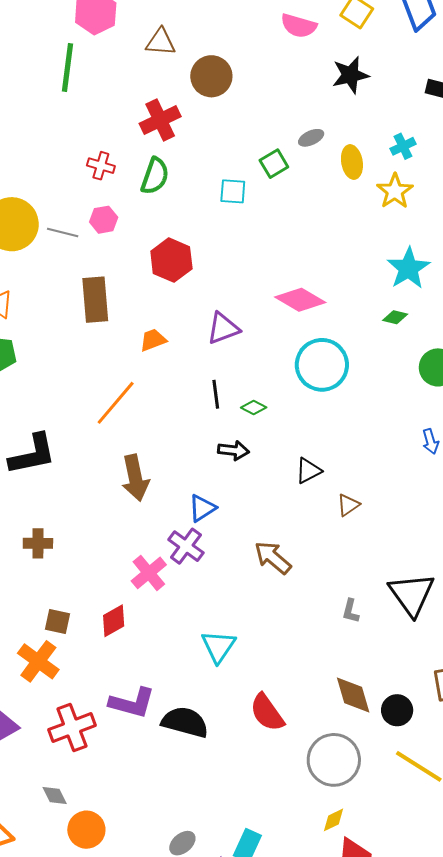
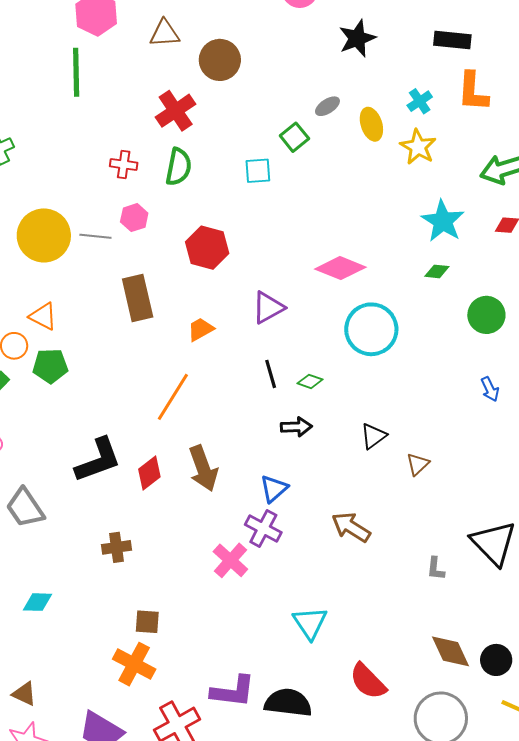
red diamond: (114, 621) -> (149, 473), moved

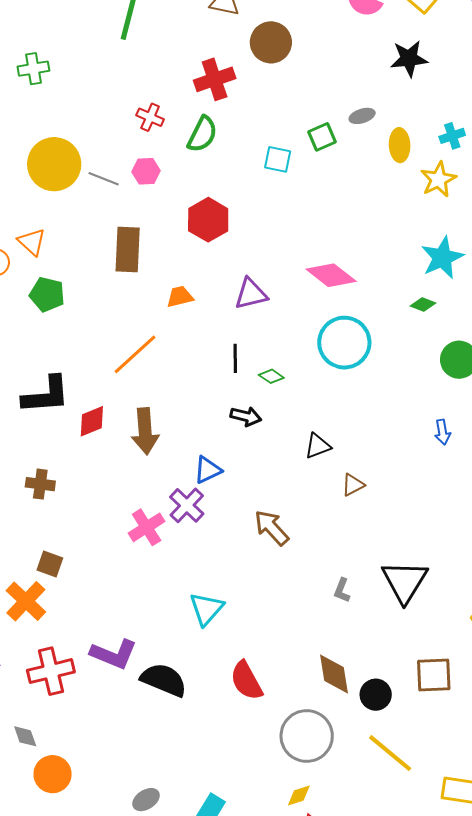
green pentagon: (50, 366) -> (47, 294), moved

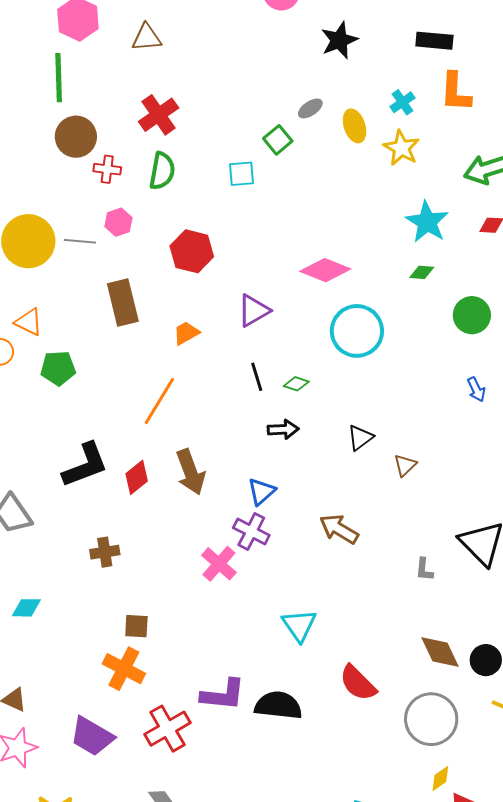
brown circle: (271, 42) -> (76, 137), moved

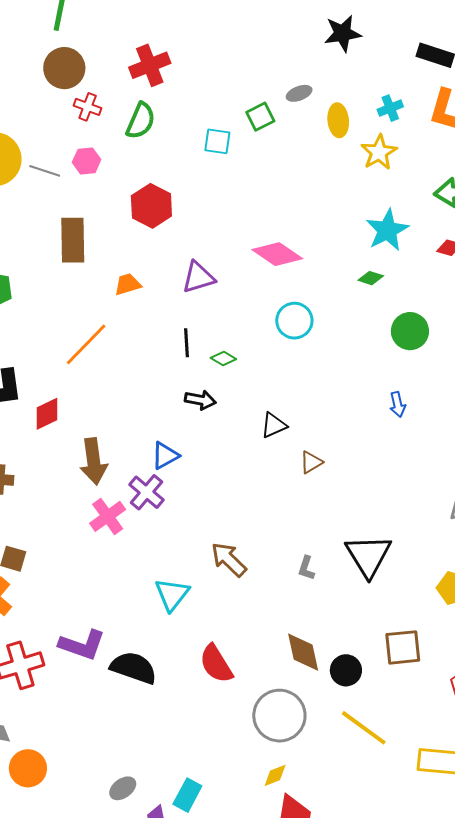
cyan circle: (357, 331) -> (294, 321), size x0.7
brown arrow: (191, 472) -> (94, 461), moved
brown arrow: (339, 529) -> (229, 559), moved

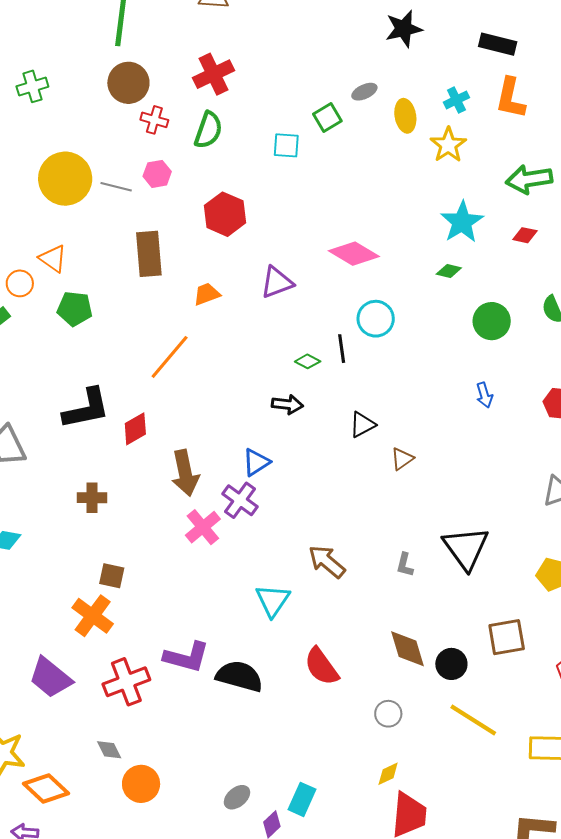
black line: (187, 343) -> (342, 349), moved
gray circle: (279, 716) -> (388, 714), size x0.5

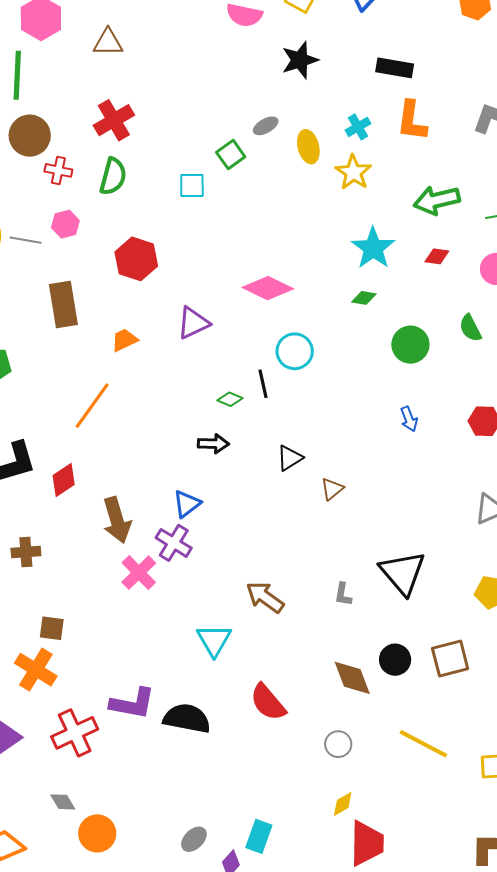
black circle: (451, 664) -> (395, 660), moved

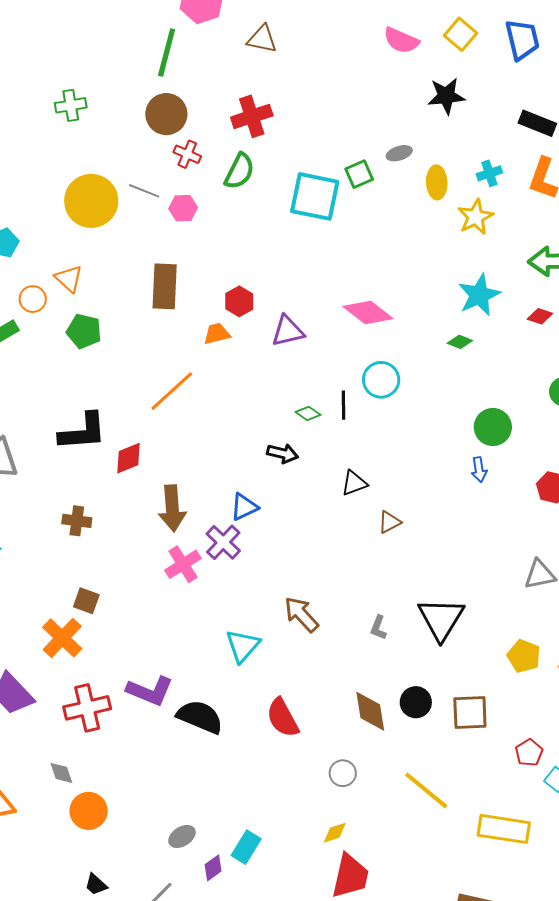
cyan square: (192, 186) -> (315, 196), size x1.8
gray line: (26, 240) -> (144, 191), moved
red hexagon: (136, 259) -> (239, 301), moved, size x0.7
green circle: (410, 345) -> (493, 427), moved

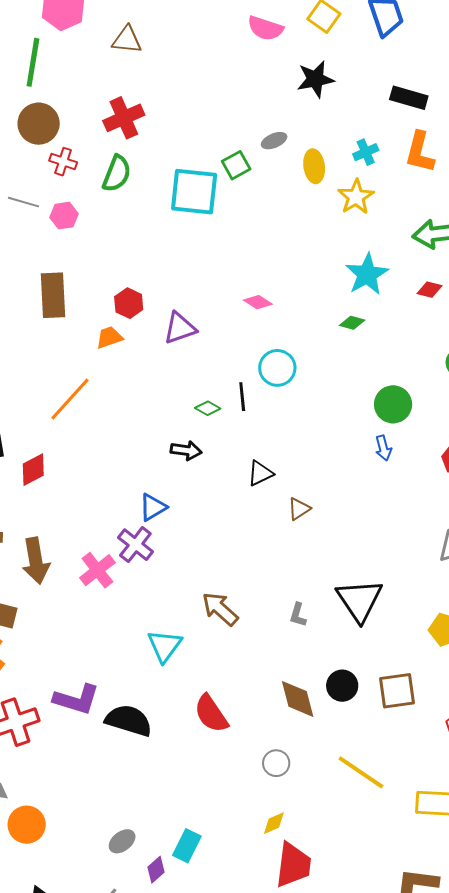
pink diamond: (368, 312) -> (258, 302), size x0.6
brown arrow: (172, 508) -> (36, 561), moved

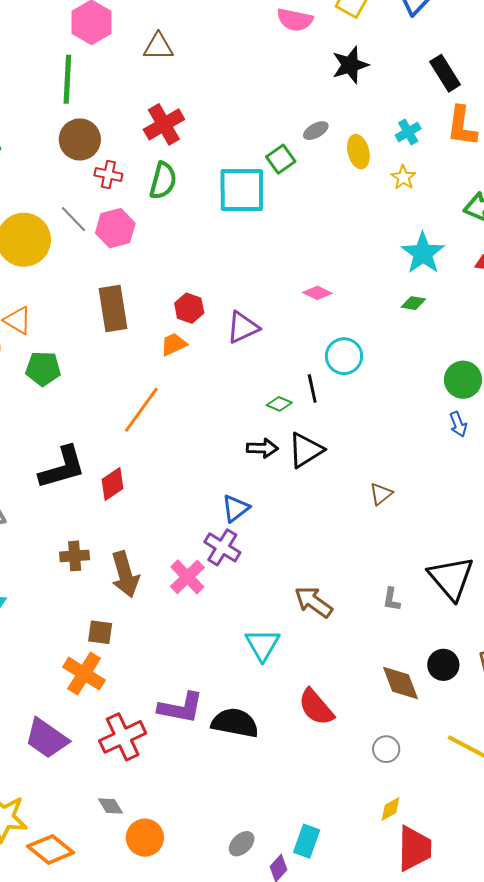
black rectangle: (409, 98) -> (445, 73), turned 48
yellow star: (356, 197) -> (403, 177), size x0.7
gray line: (24, 202) -> (74, 219), turned 36
pink hexagon: (64, 216) -> (115, 228), size x1.4
black triangle: (260, 473) -> (306, 450), moved, size x1.4

